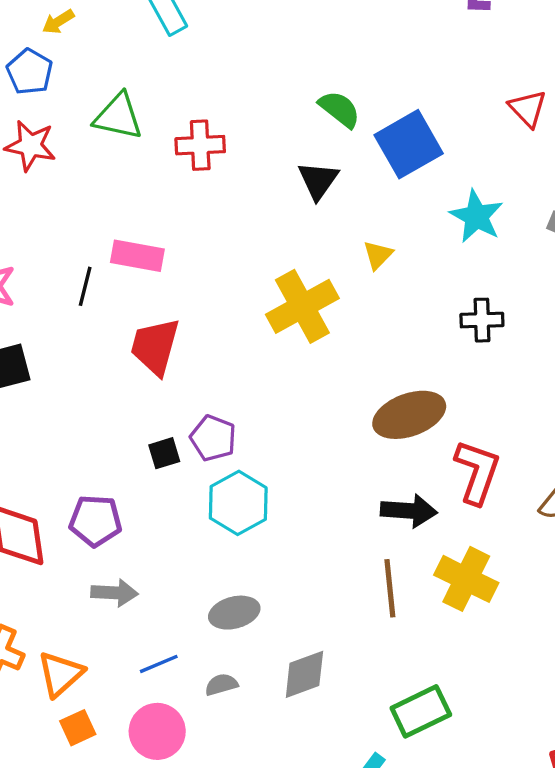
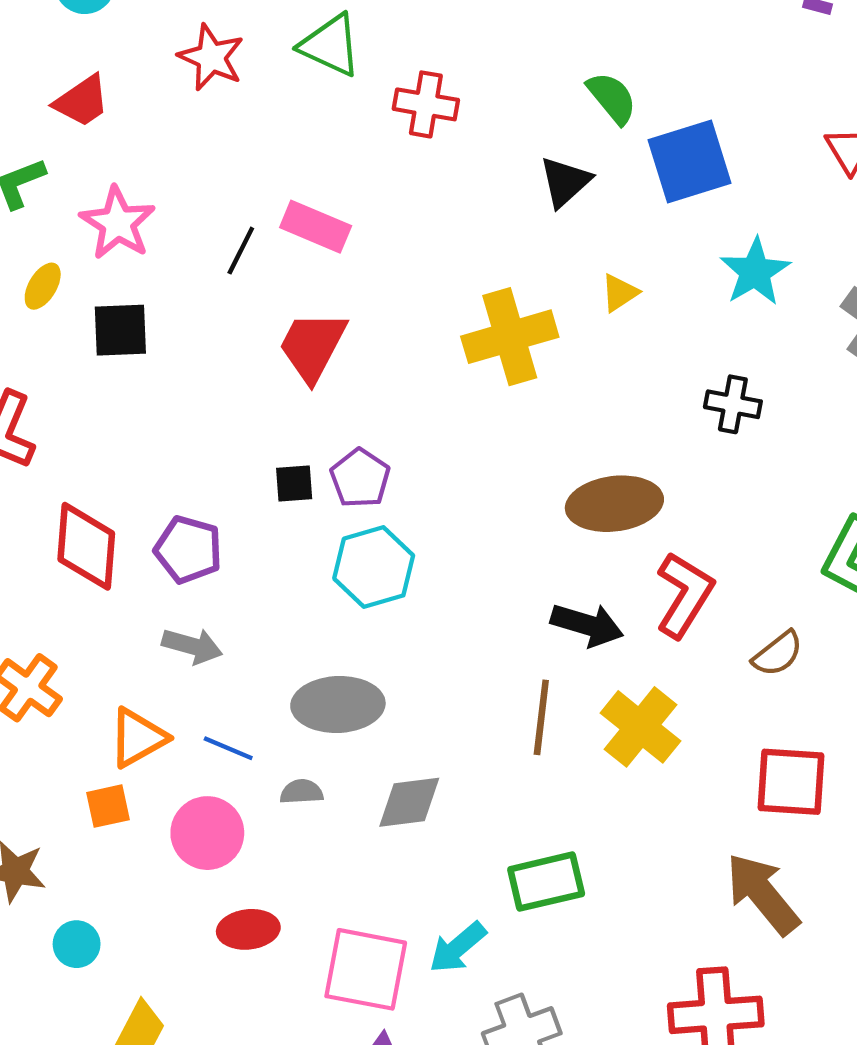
gray ellipse: (234, 613) -> (338, 704), size x1.4
blue line: (159, 664) -> (228, 748), turned 33
orange triangle: (61, 674) -> (138, 738), moved

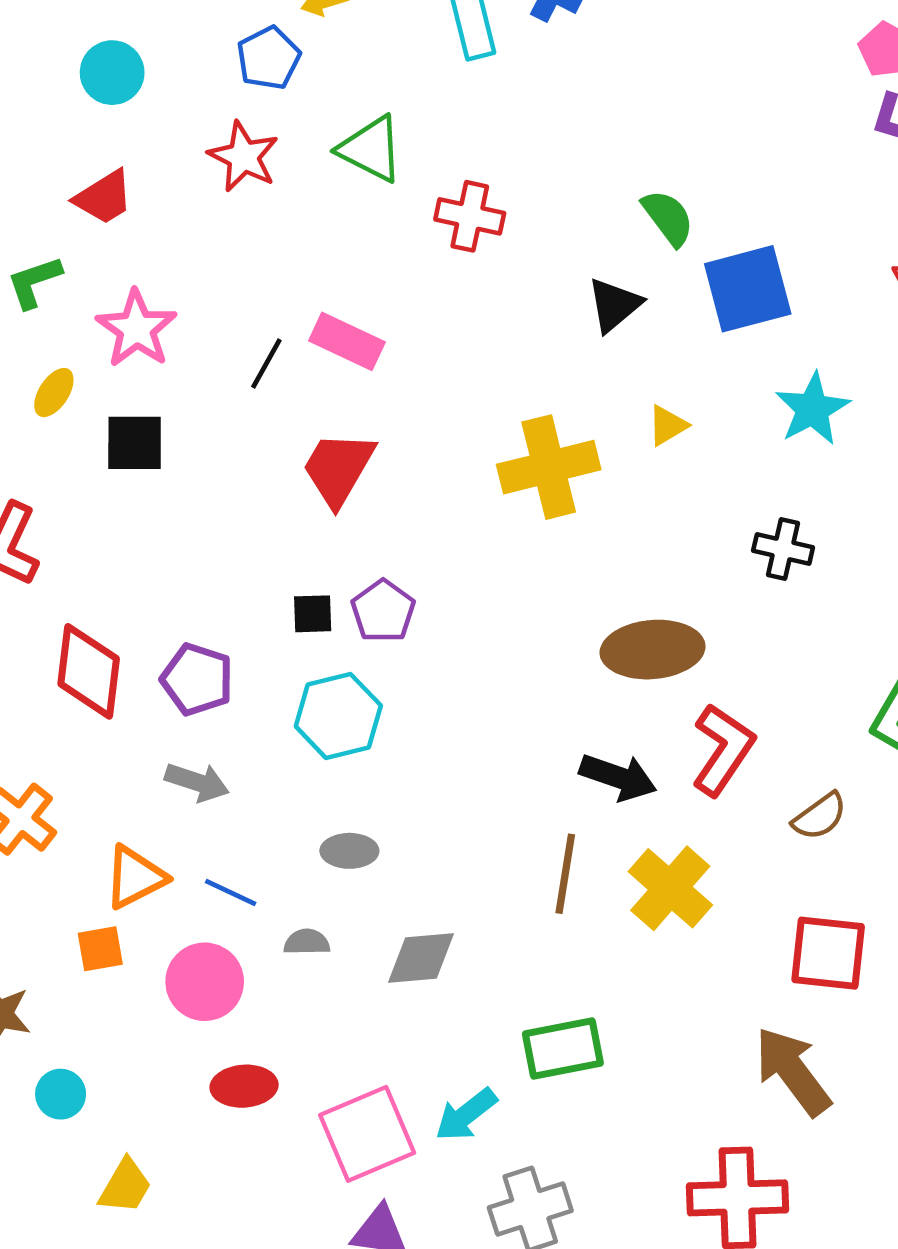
cyan hexagon: (374, 567) -> (338, 716), moved
gray ellipse: (338, 704) -> (349, 851), size x0.6
pink square: (366, 969) -> (367, 1134), turned -36

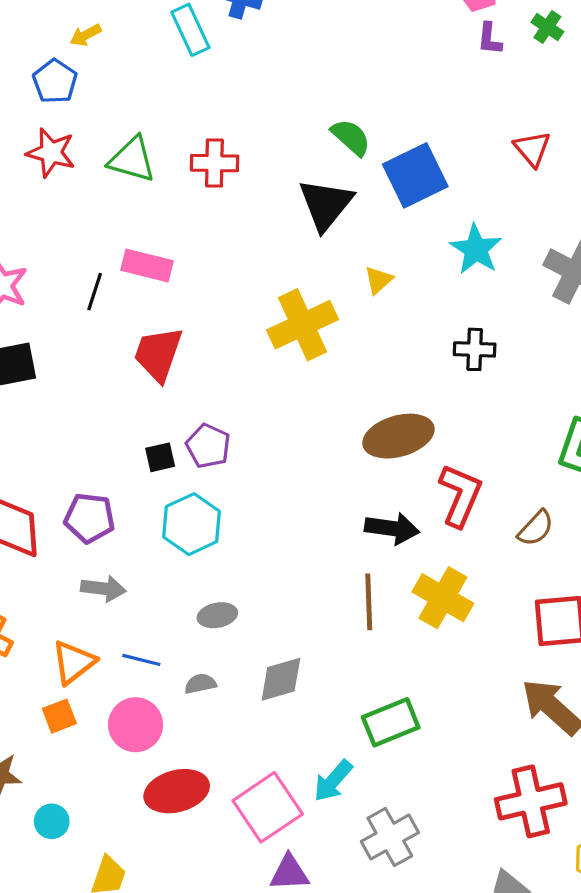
green triangle: (371, 149) -> (132, 159), moved
black triangle: (614, 305) -> (326, 204), size x1.4
red ellipse: (244, 1086) -> (177, 791), size x1.4

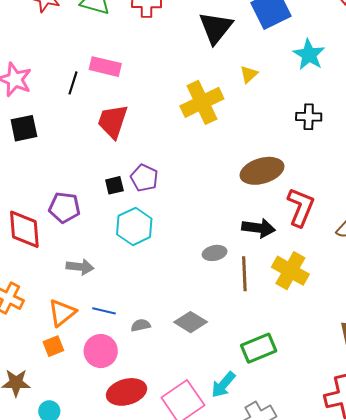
purple pentagon: (90, 518) -> (64, 207), moved
gray ellipse: (217, 615) -> (215, 253), moved
gray diamond: (281, 679) -> (191, 322), turned 48

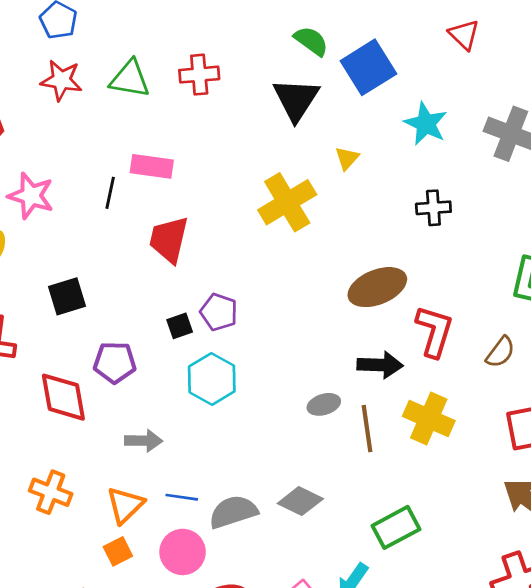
black square: (24, 128) -> (67, 296), moved
gray semicircle: (141, 325) -> (233, 512), size x1.8

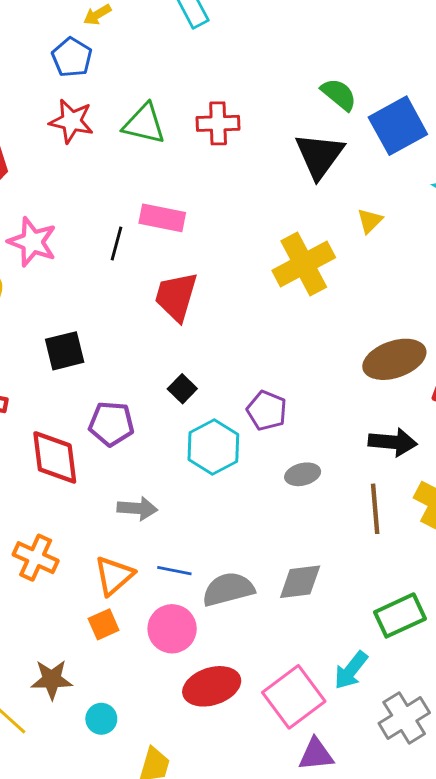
purple pentagon: (219, 312) -> (267, 411), moved
black square: (180, 326) -> (182, 389), turned -30
gray ellipse: (324, 404) -> (303, 474), moved
gray diamond: (300, 501) -> (300, 582), turned -36

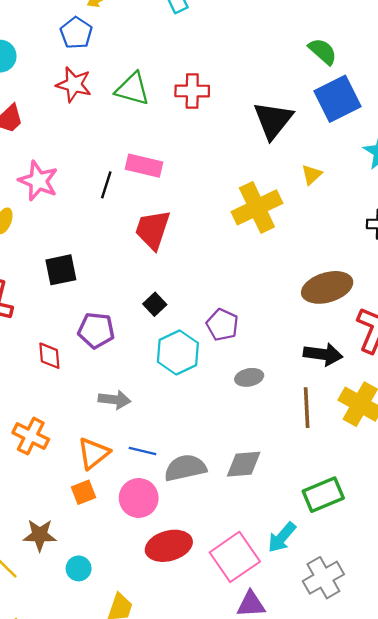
green semicircle: (339, 94) -> (323, 51), moved
red diamond: (55, 457) -> (49, 356), size x0.6

